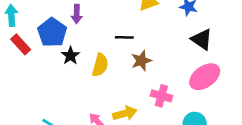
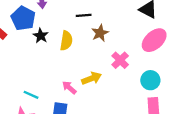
pink cross: (161, 96) -> (120, 60), turned 36

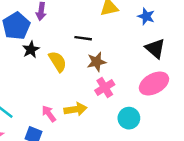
yellow semicircle: (66, 41) -> (58, 62), turned -54
pink cross: (120, 60) -> (105, 87), moved
cyan circle: (150, 80) -> (129, 118), moved

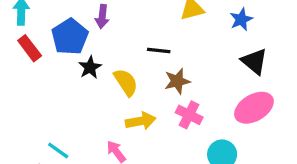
blue star: (146, 16) -> (241, 19), turned 30
pink cross: (105, 87) -> (189, 115), turned -30
yellow arrow: (76, 109) -> (141, 121), moved

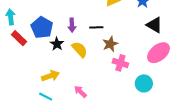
purple arrow: (102, 17) -> (72, 25), moved
yellow arrow: (141, 121) -> (50, 76), moved

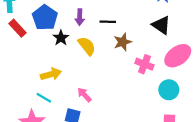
black triangle: (154, 25) -> (161, 25), moved
pink cross: (120, 63) -> (144, 64), moved
cyan circle: (144, 83) -> (169, 90), moved

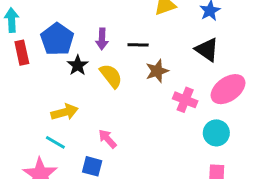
red rectangle: (18, 28) -> (22, 53), turned 30

